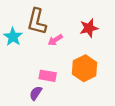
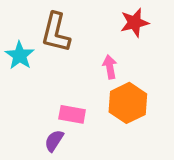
red star: (89, 28) -> (134, 23), moved
pink arrow: (55, 40) -> (110, 67), moved, turned 112

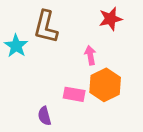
pink rectangle: (72, 114) -> (74, 94), moved
purple semicircle: (54, 141) -> (44, 116), turned -48

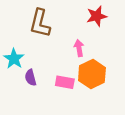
cyan star: (16, 46) -> (14, 59), moved
purple semicircle: (44, 116) -> (30, 78), moved

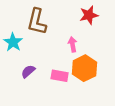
cyan star: (14, 59) -> (13, 42), moved
purple semicircle: (30, 78) -> (28, 71), turned 64

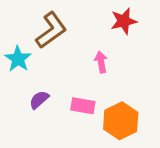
brown L-shape: (37, 22) -> (51, 30), turned -140
orange hexagon: (84, 68) -> (121, 121), moved

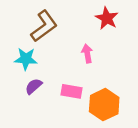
red star: (124, 21) -> (107, 18), turned -30
cyan star: (18, 59) -> (26, 59), moved, turned -30

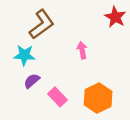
red star: (107, 18) -> (115, 17), moved
pink rectangle: (72, 91) -> (58, 97), moved, turned 36

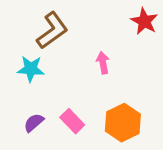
purple semicircle: (32, 81) -> (34, 123), moved

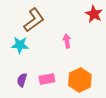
pink rectangle: (72, 121) -> (47, 79), turned -56
purple semicircle: (34, 123) -> (22, 80), turned -32

